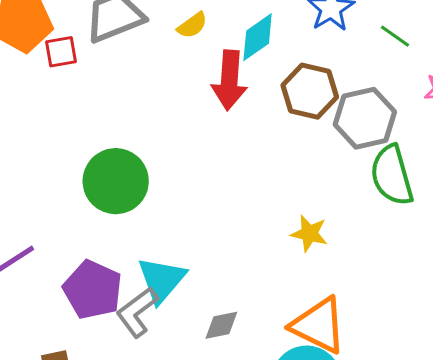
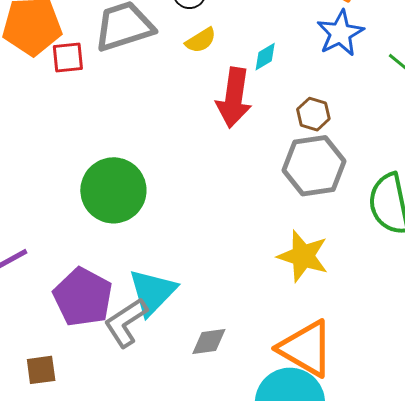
cyan diamond: (258, 37) -> (265, 57), size x0.6
brown hexagon: (310, 91) -> (313, 114), size x0.6
gray hexagon: (365, 118) -> (314, 166), moved
yellow star: (309, 233) -> (303, 256), size x1.4

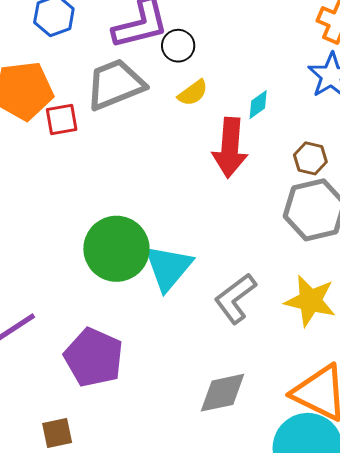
cyan triangle: (152, 292) -> (168, 268), moved
gray L-shape: (126, 322) -> (235, 298), moved
gray diamond: (209, 342) -> (222, 393), size x1.4

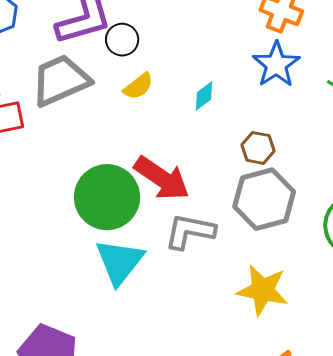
red arrow: (230, 148) -> (162, 178), moved, turned -58
green circle: (116, 249) -> (107, 197), moved
gray L-shape: (235, 298) -> (190, 231), moved, turned 50

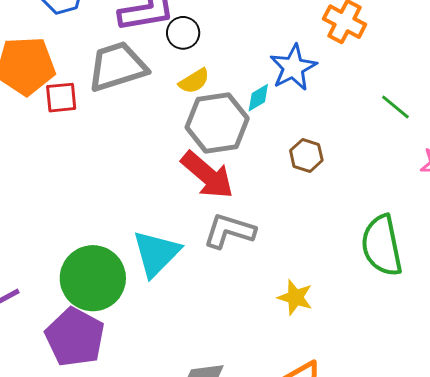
blue star: (276, 65) -> (293, 68), moved
green circle: (107, 197) -> (93, 278), moved
gray hexagon: (264, 199) -> (217, 123), moved
yellow star: (263, 290) -> (295, 297), size x0.7

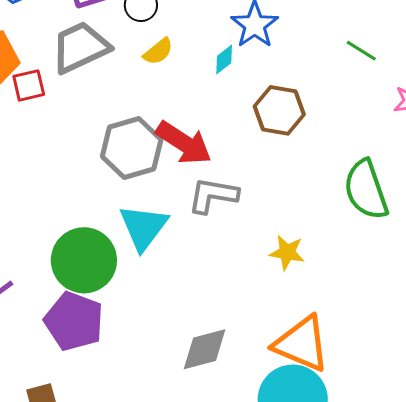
gray hexagon: (217, 123) -> (132, 148), moved
brown hexagon: (306, 155) -> (279, 110), size x1.5

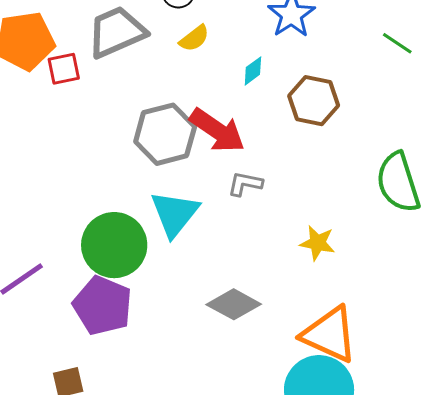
cyan diamond: (224, 59) -> (253, 71), moved
gray L-shape: (213, 195) -> (245, 184), size x0.7
gray diamond: (205, 349) -> (234, 304), moved, turned 42

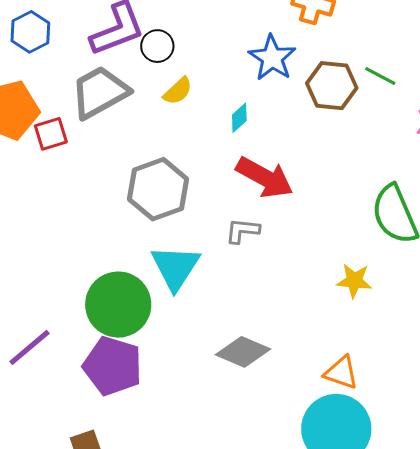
brown hexagon: (314, 101) -> (332, 86), moved
red arrow: (217, 130) -> (265, 177), moved
yellow star: (317, 243) -> (354, 281), moved
orange triangle: (329, 335) -> (341, 373), size x0.6

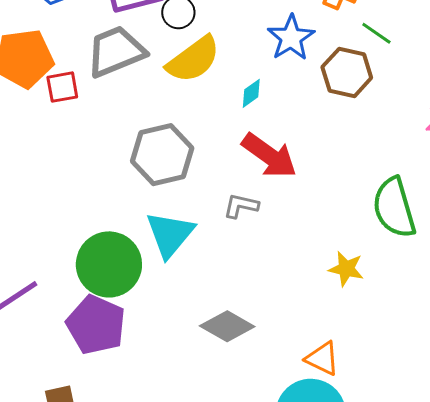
green line: (380, 76) -> (376, 33), moved
yellow semicircle: (178, 91) -> (193, 59), size x1.8

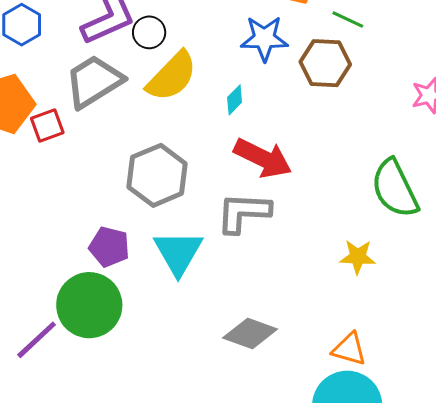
blue star: (291, 38) -> (264, 38), turned -30
gray L-shape: (241, 206) -> (243, 213), size x1.6
green circle: (109, 264) -> (89, 305), moved
purple pentagon: (96, 325) -> (109, 247), moved, size x0.7

